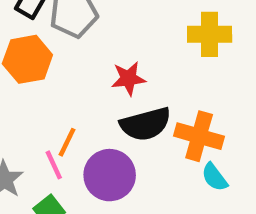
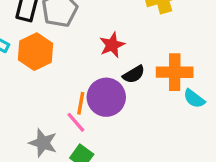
black semicircle: (146, 124) -> (134, 74), size x0.6
purple circle: (110, 175) -> (106, 97), moved

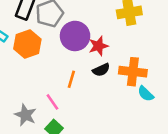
red star: (112, 45) -> (98, 46), moved
purple circle: (106, 97) -> (75, 36), moved
orange line: (81, 103) -> (71, 79), moved

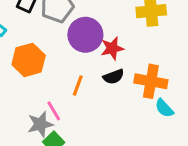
orange hexagon: (27, 44) -> (29, 60), moved
gray star: (25, 115) -> (40, 124), moved, turned 30

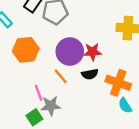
purple circle: (85, 35) -> (70, 51), moved
orange line: (78, 85) -> (61, 76), turned -70
gray star: (40, 124) -> (51, 106), moved

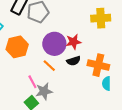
cyan semicircle: (125, 106) -> (106, 83), turned 40

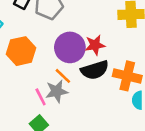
black semicircle: (74, 61) -> (95, 70), size x1.5
gray star: (44, 91) -> (57, 91), moved

